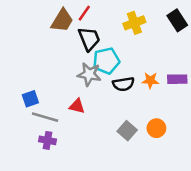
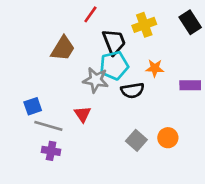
brown trapezoid: (62, 20) -> (63, 48), moved
black trapezoid: (89, 39) -> (114, 42), moved
orange star: (150, 80) -> (155, 68), moved
red triangle: (77, 106) -> (83, 114), turned 42

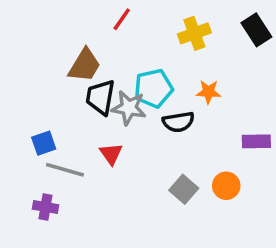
black trapezoid: (114, 42) -> (100, 97), moved, turned -148
purple rectangle: (190, 85) -> (256, 141), moved
purple cross: (51, 151) -> (46, 207), moved

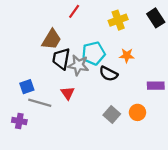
black semicircle: (178, 122) -> (108, 74), turned 36
purple cross: (46, 207) -> (19, 121), moved

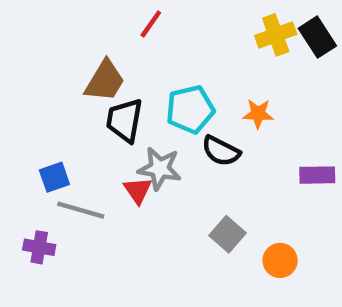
yellow cross: (118, 20) -> (276, 35), moved
gray star: (78, 65) -> (160, 168), moved
orange circle: (137, 112) -> (280, 260), moved

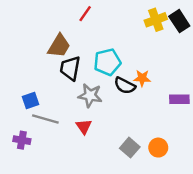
orange star: (258, 114) -> (142, 78), moved
red triangle: (138, 190) -> (84, 126), moved
gray square: (227, 234) -> (130, 148), moved

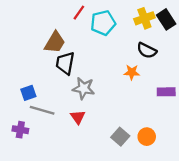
cyan pentagon: (107, 62) -> (103, 23), moved
black semicircle: (125, 86) -> (147, 50), moved

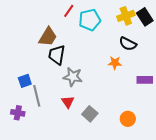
gray line: (42, 110) -> (37, 96), turned 60
gray square: (120, 137) -> (90, 114), moved

